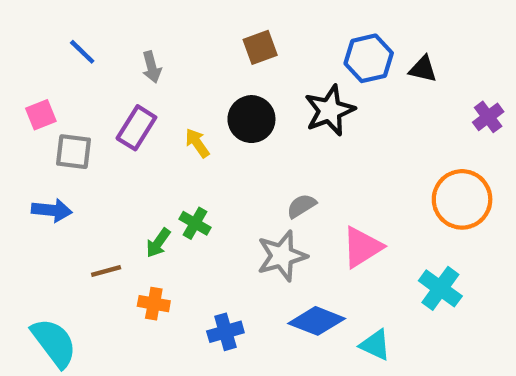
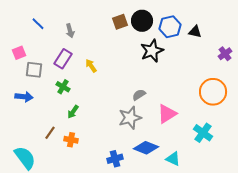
black circle: (251, 119) -> (142, 21), moved
green cross: (195, 223) -> (63, 87), moved
brown line: (106, 271) -> (50, 133), moved, turned -40
blue cross: (225, 332) -> (115, 159), moved

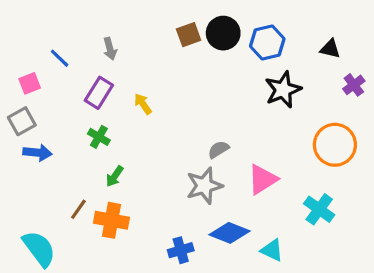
blue line: (38, 24) -> (60, 58), moved
black triangle: (195, 32) -> (330, 49), moved
black star: (152, 51) -> (283, 90), moved
gray square: (34, 70) -> (22, 121), moved, turned -36
orange cross: (71, 140) -> (111, 220), size x1.5

